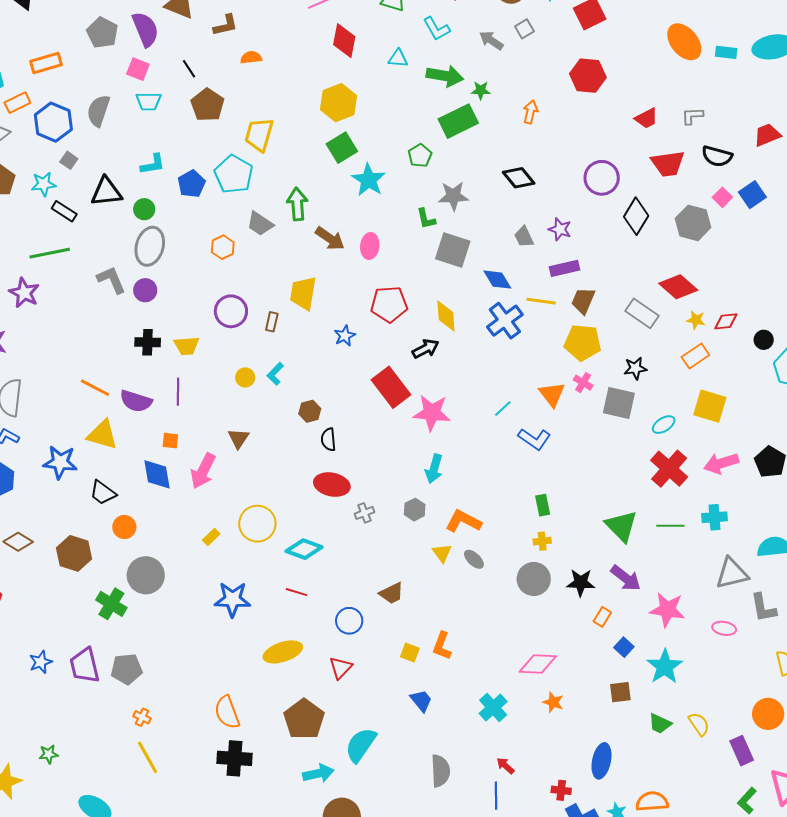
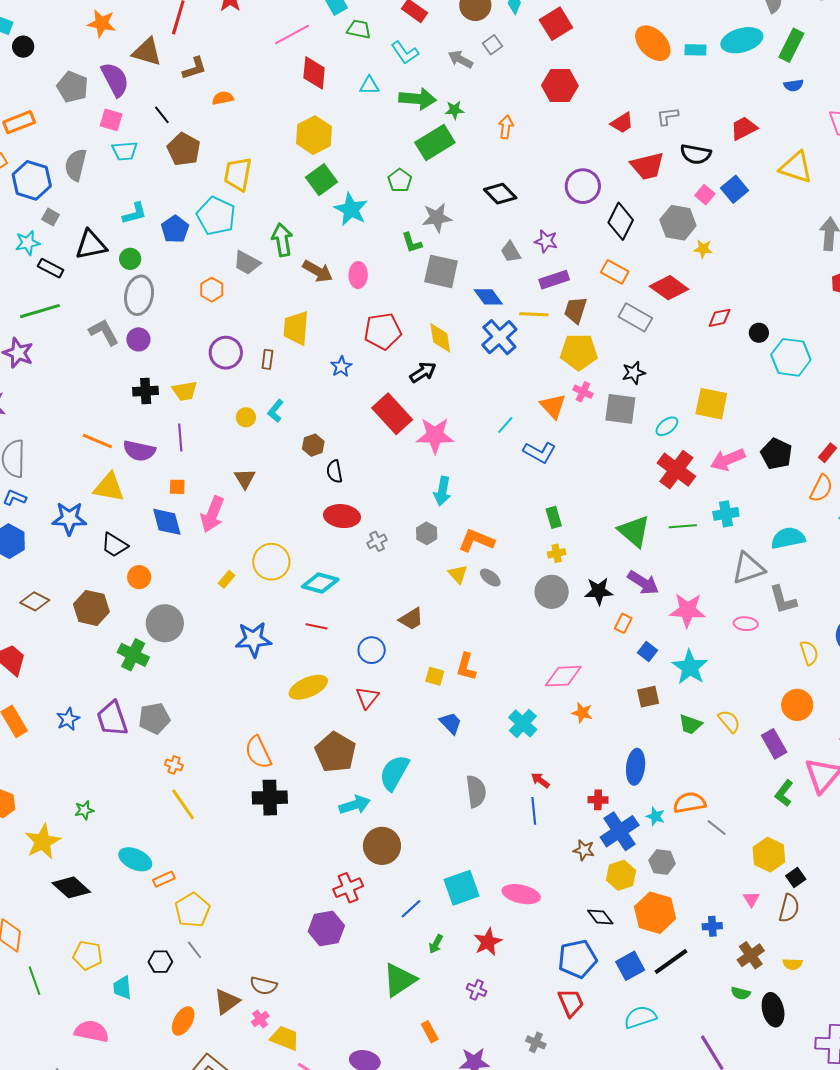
yellow star: (696, 320) -> (703, 249), moved
orange rectangle: (695, 356) -> (615, 272), moved, turned 68

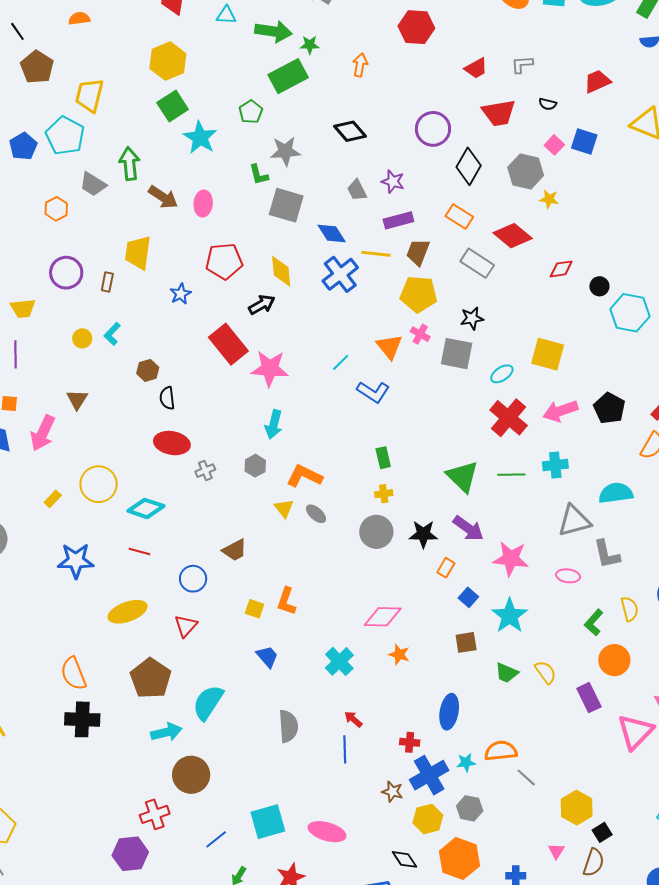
black semicircle: (696, 154) -> (548, 104), size x0.6
blue square: (735, 189) -> (584, 142), turned -36
green L-shape: (784, 793) -> (594, 622), moved
cyan star: (655, 816) -> (466, 762), turned -30

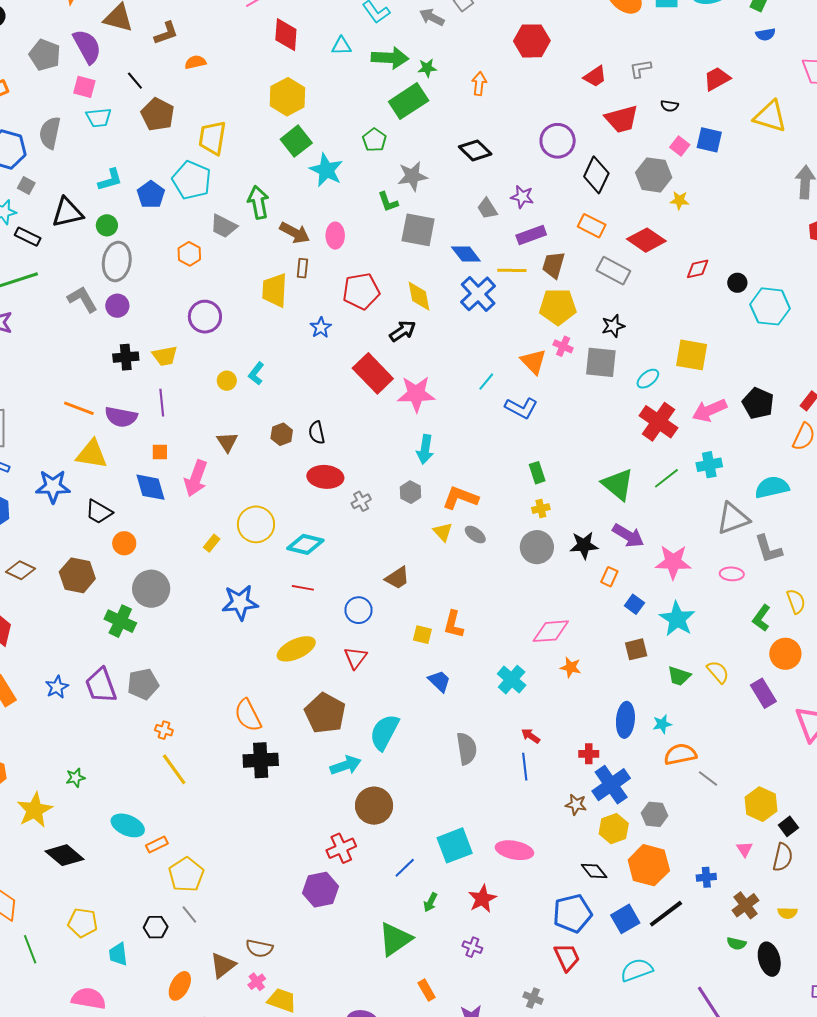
brown rectangle: (107, 282) -> (302, 268), moved
brown hexagon: (148, 370) -> (282, 434), moved
green line: (511, 475) -> (666, 478), turned -32
cyan star: (466, 762) -> (662, 724), moved

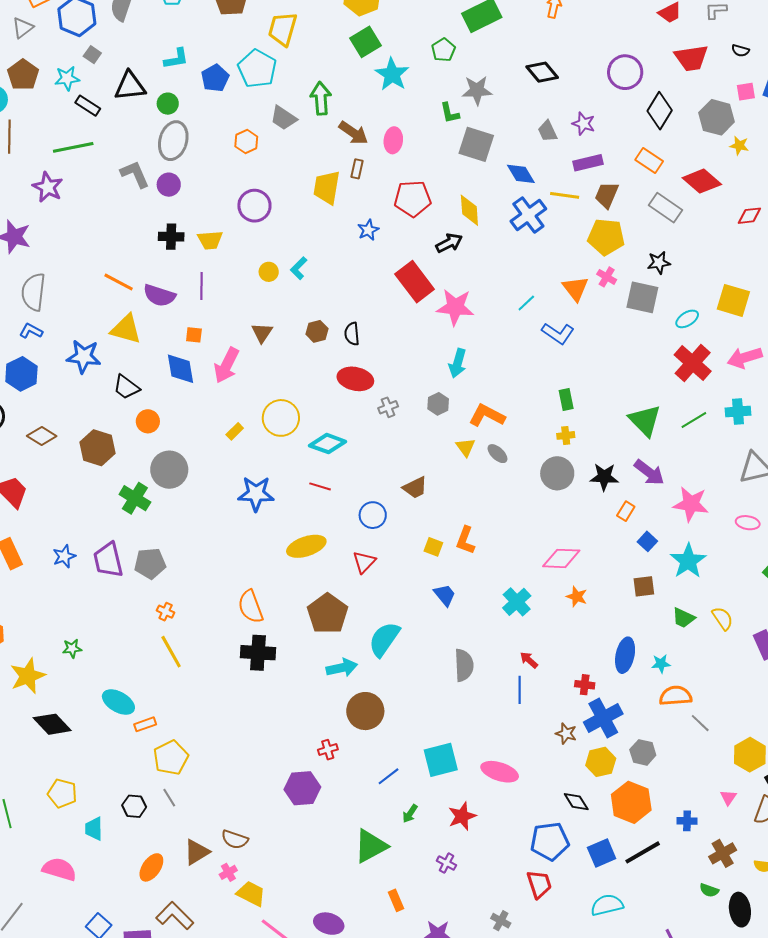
pink square: (680, 146) -> (746, 92), turned 36
red cross: (341, 848) -> (328, 750), size x0.7

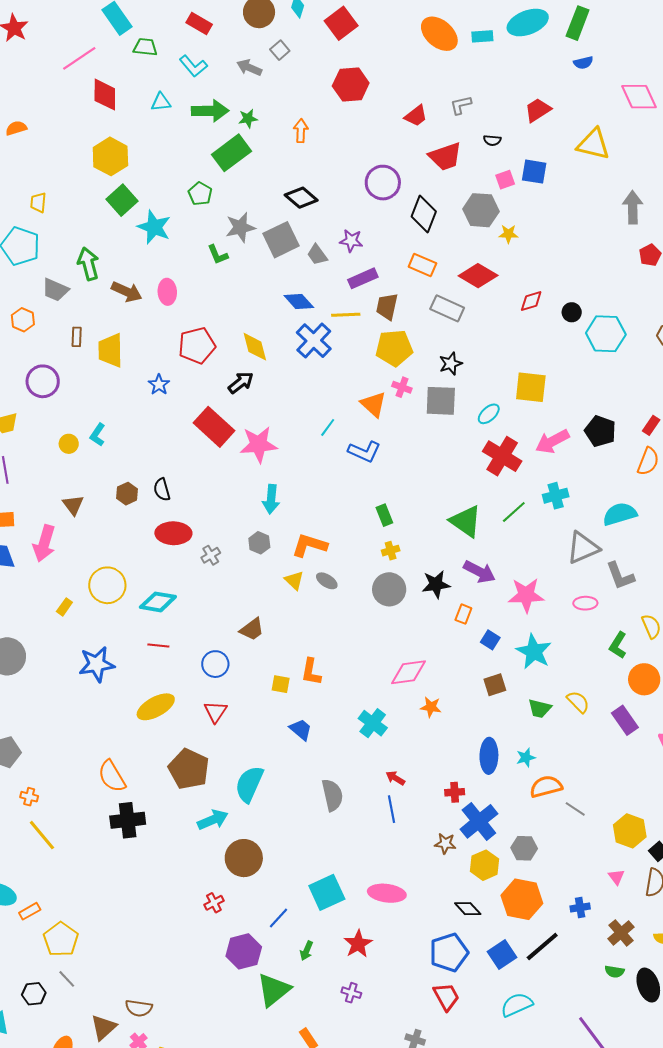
yellow trapezoid: (283, 29) -> (38, 202), size x0.6
gray square: (476, 144) -> (281, 240), moved, turned -33
brown rectangle: (357, 169) -> (77, 337), moved
purple hexagon: (302, 788) -> (244, 951), moved

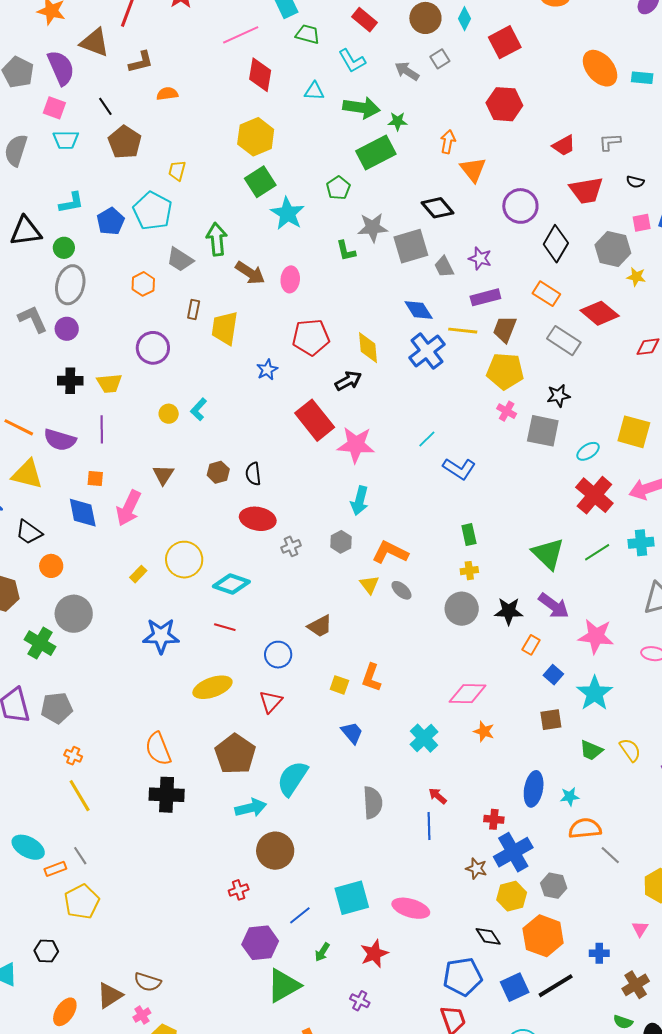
orange triangle: (373, 404) -> (473, 169), moved
gray line: (67, 979) -> (80, 856), moved

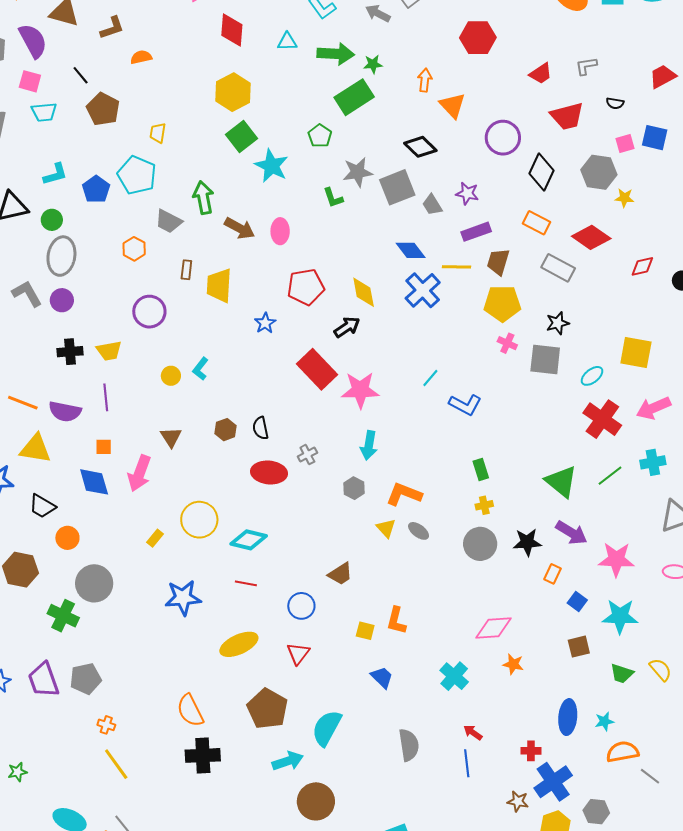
gray cross: (291, 546) -> (307, 455), moved
cyan star: (595, 693) -> (620, 616), turned -30

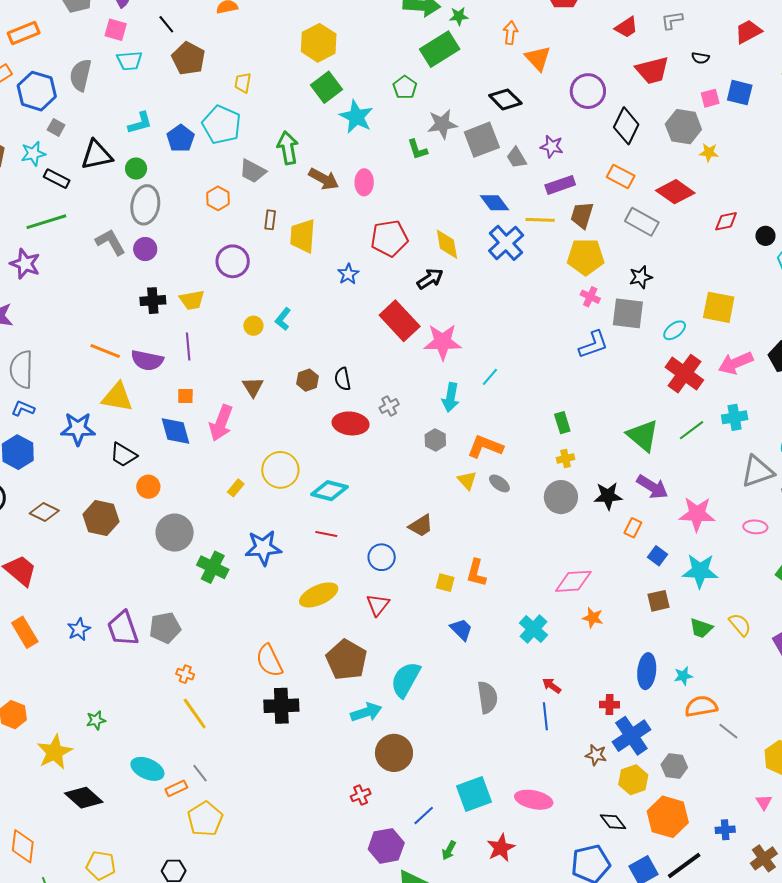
cyan line: (430, 378) -> (490, 377), moved
blue L-shape: (465, 405) -> (593, 345), moved, turned -48
green cross: (63, 616) -> (213, 567), moved

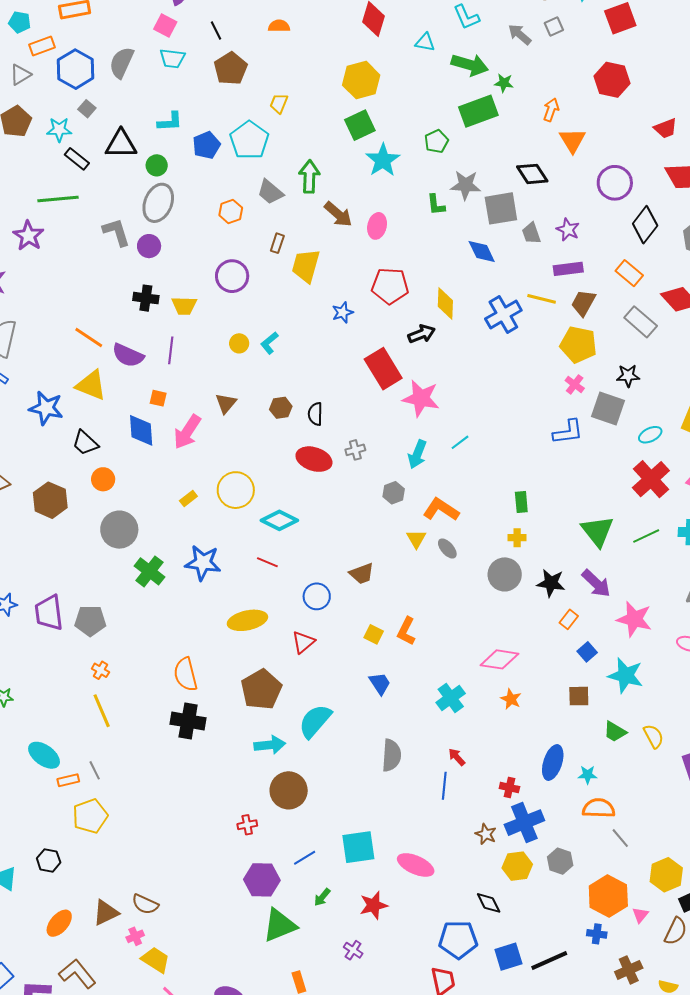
blue diamond: (494, 203) -> (482, 251), moved
orange hexagon: (668, 817) -> (608, 896), moved

